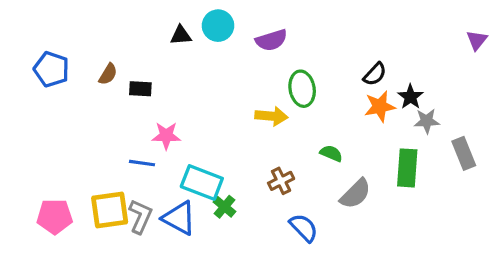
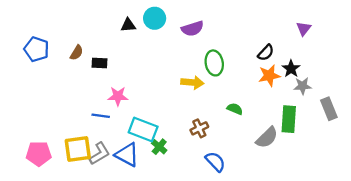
purple triangle: (477, 40) -> (304, 29), moved
gray semicircle: (355, 194) -> (267, 138), moved
gray L-shape: (140, 216) -> (100, 154), turned 35

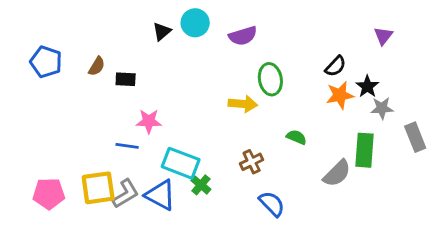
black triangle: (128, 25) -> (162, 31), turned -35

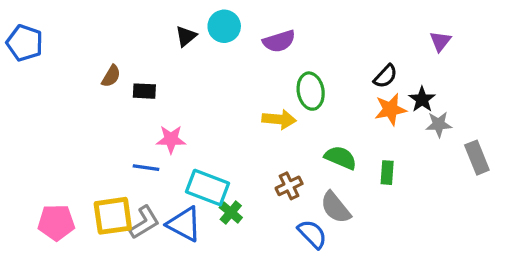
blue pentagon: (46, 62) -> (25, 43), moved
green semicircle: (296, 137) -> (341, 158), size x1.4
green rectangle: (364, 150) -> (387, 173), moved, size x0.6
gray semicircle: (337, 173) -> (336, 207), moved, turned 96

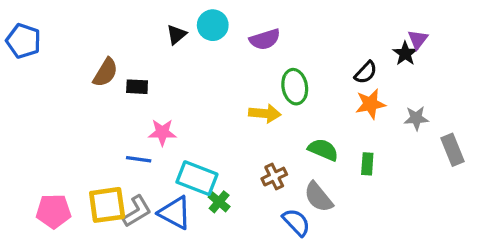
brown semicircle: (111, 76) -> (105, 72), size x1.4
black star: (422, 99) -> (405, 54), moved

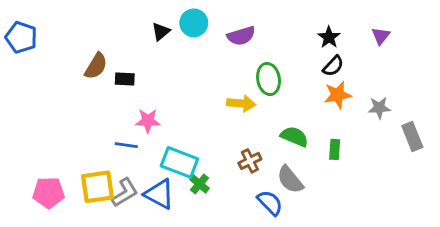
black star: (405, 54) -> (329, 37), moved

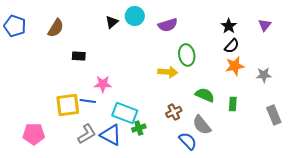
brown semicircle: (96, 66) -> (56, 28), moved
black rectangle: (125, 79) -> (79, 56), moved
gray rectangle: (412, 137) -> (274, 115), moved
green cross: (200, 184) -> (139, 128), turned 32
yellow square: (97, 187) -> (68, 105), moved

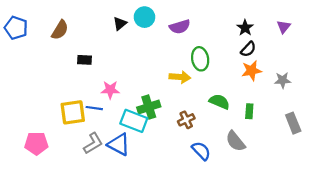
gray semicircle: (202, 125) -> (235, 141), moved
green cross: (139, 128) -> (149, 107), moved, size x1.5

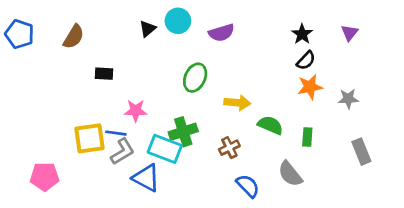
green ellipse: (200, 59) -> (195, 78), moved, turned 35
yellow arrow: (180, 77) -> (237, 103), moved
gray L-shape: (93, 143) -> (122, 152), moved

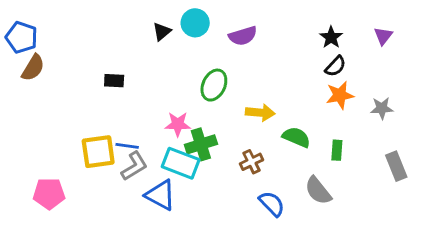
brown semicircle: (74, 37) -> (33, 68), moved
pink star: (136, 111) -> (178, 124), moved

